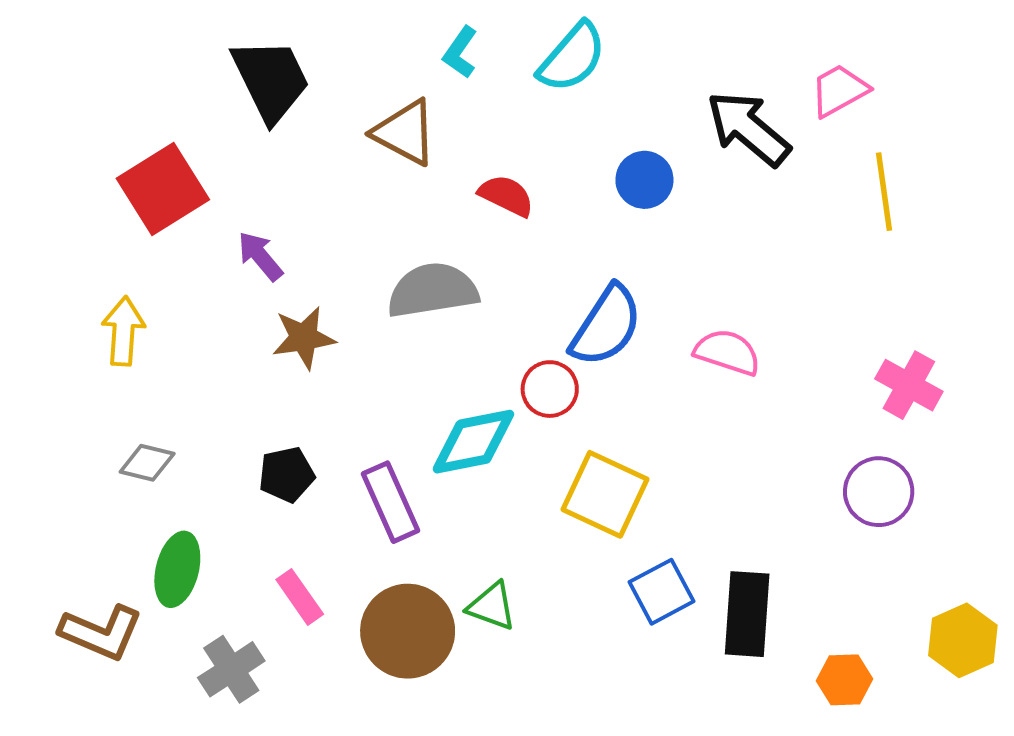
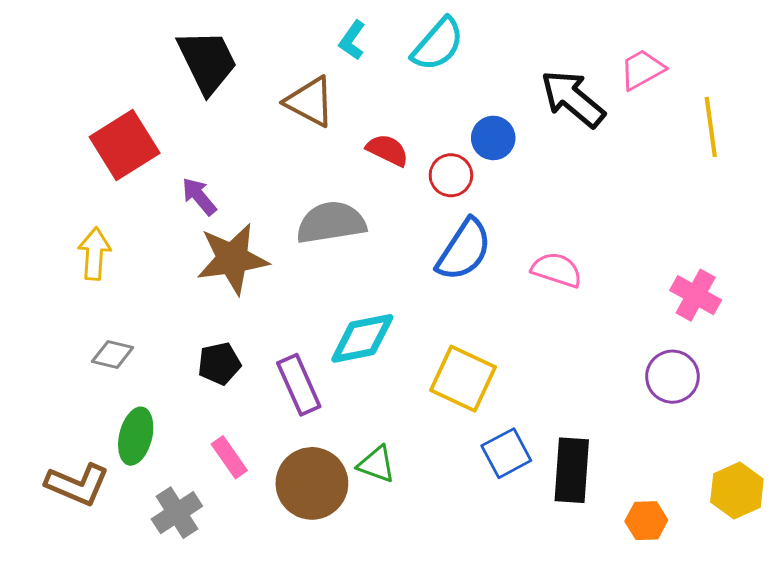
yellow line: (884, 192) -> (711, 127), moved
brown star: (304, 338) -> (232, 259), size x1.5
red circle: (550, 389) -> (451, 175), moved

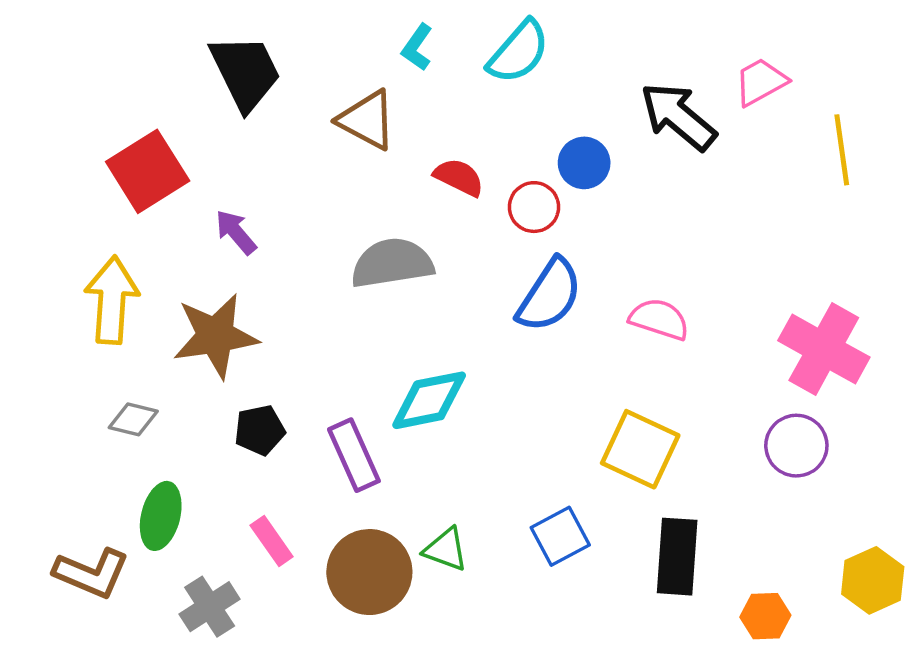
yellow arrow: (94, 254) -> (112, 300), size x1.4
brown star: (232, 259) -> (216, 336), moved
pink cross: (696, 295) -> (824, 349), size x1.5
yellow square: (463, 379) -> (640, 449), moved
blue square: (506, 453) -> (560, 536), moved

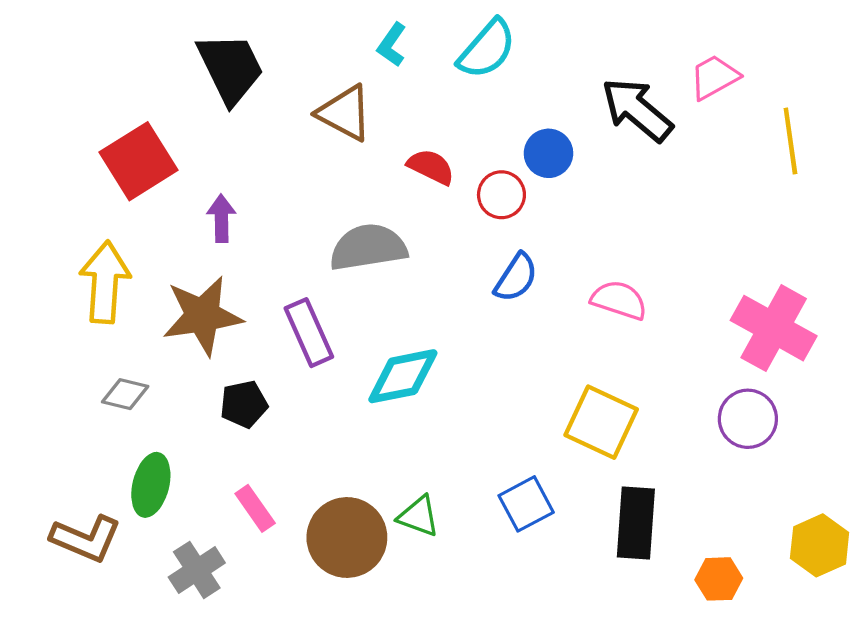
purple arrow: (236, 232) -> (221, 218), turned 39
blue semicircle: (550, 295) -> (516, 278), size x0.7
purple rectangle: (354, 455) -> (309, 333), moved

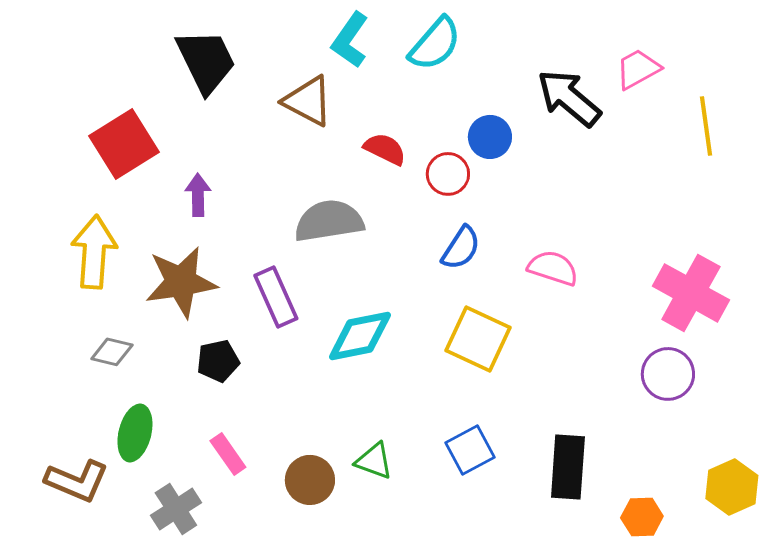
cyan L-shape: (392, 45) -> (350, 40), size x1.4
yellow square: (601, 422) -> (478, 339), moved
brown circle: (347, 538) -> (310, 480), size x0.7

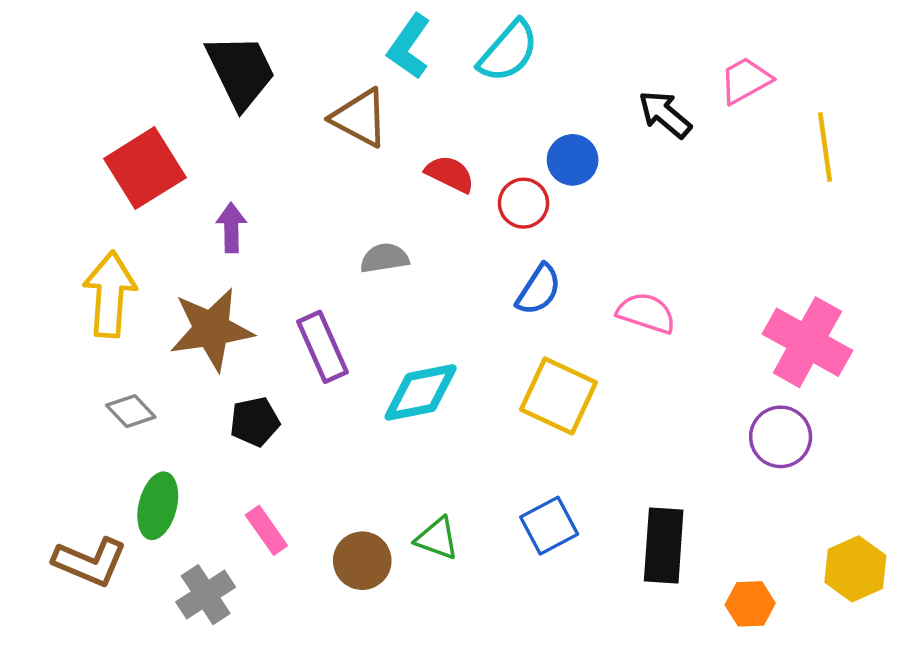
black arrow: (569, 98) -> (665, 114), size x0.7
gray semicircle: (329, 221) -> (384, 258), size x0.6
gray diamond: (112, 352) -> (131, 411), turned 33

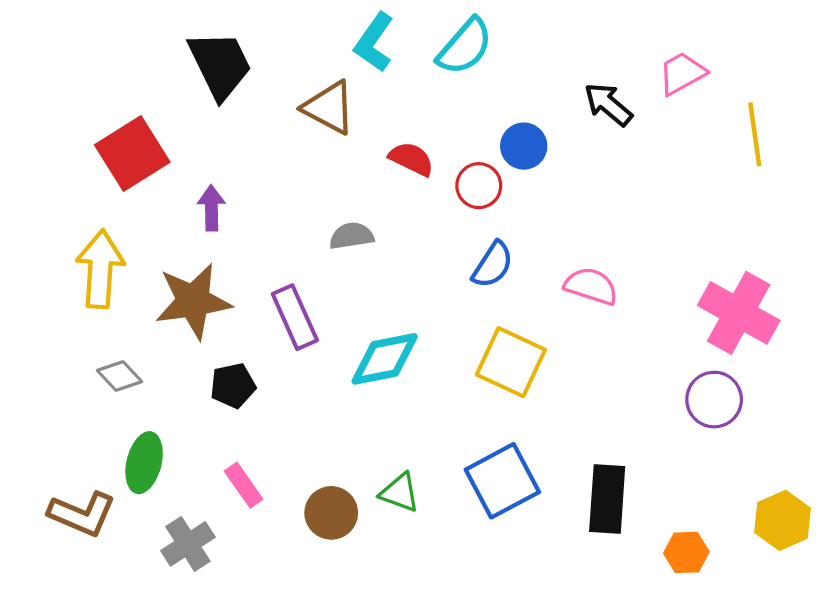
blue square: (549, 526) -> (502, 481), size x1.4

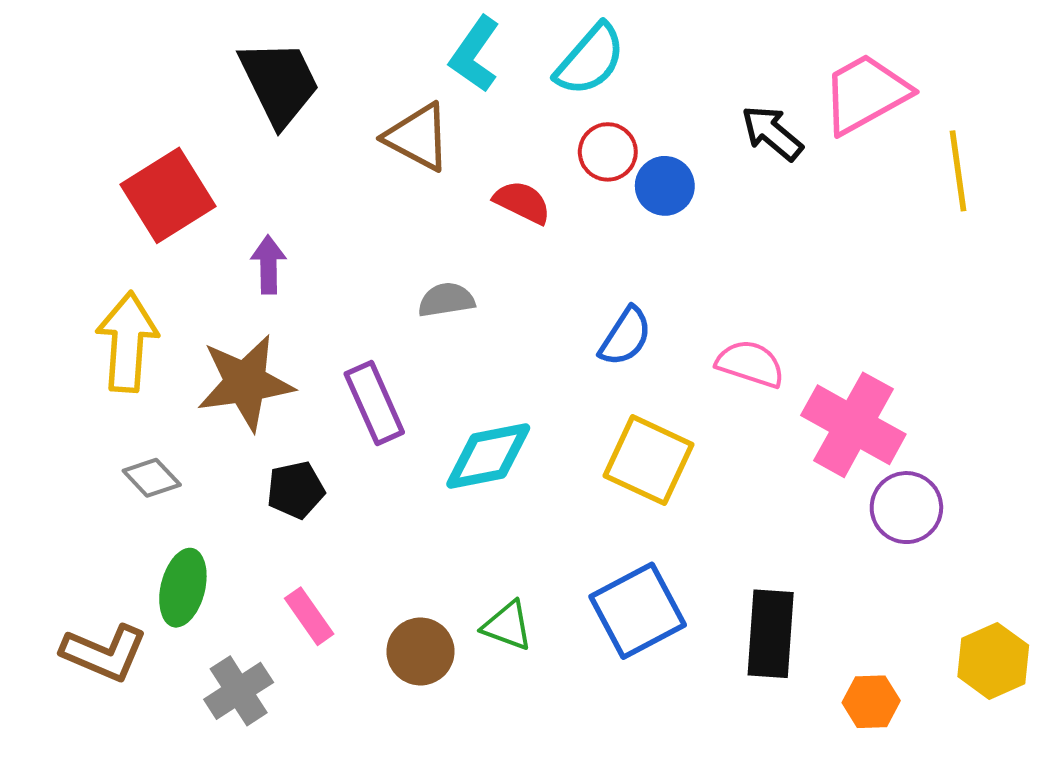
pink trapezoid: (682, 73) -> (866, 94), size x1.5
red circle: (479, 186) -> (608, 152), moved
pink cross: (739, 313) -> (853, 425), moved

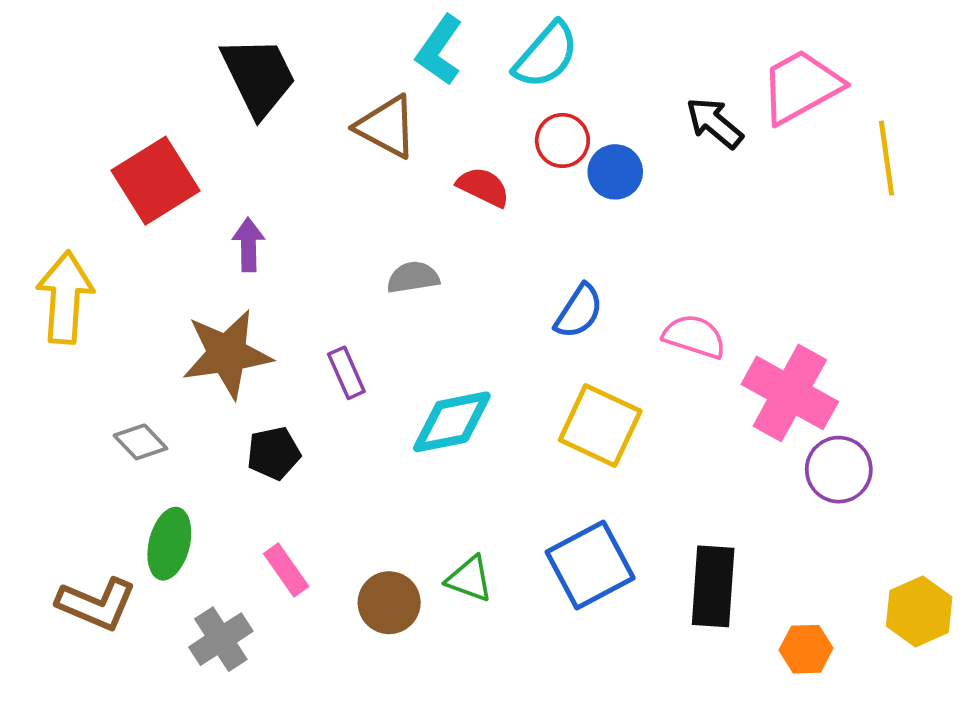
yellow arrow: (127, 342) -> (65, 297), moved
purple rectangle: (374, 403) -> (346, 373), size x0.7

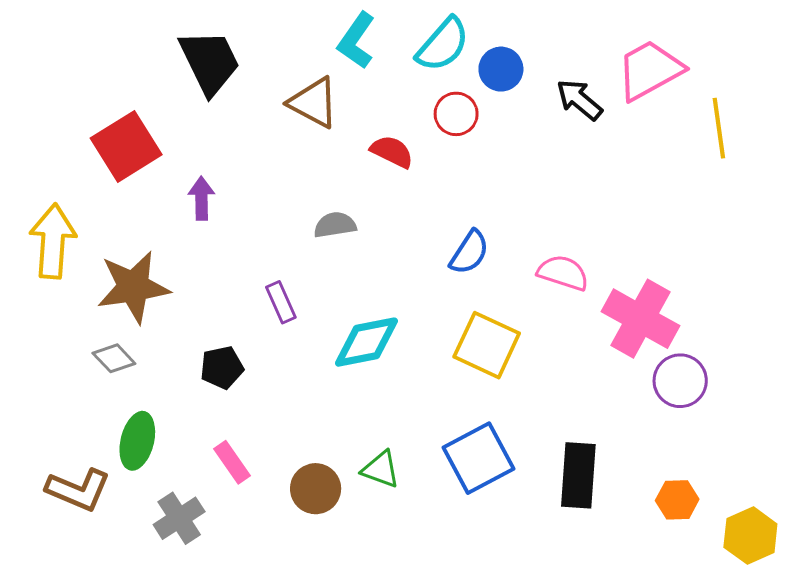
blue circle: (615, 172) -> (501, 69), moved
brown star: (227, 354) -> (133, 287), moved
yellow hexagon: (919, 611) -> (750, 536), moved
orange hexagon: (806, 649) -> (677, 500), moved

